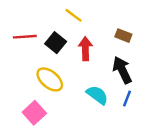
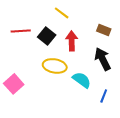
yellow ellipse: (50, 79) -> (55, 66), moved, turned -30
blue line: (127, 98) -> (104, 96), moved
pink square: (34, 113) -> (14, 84), moved

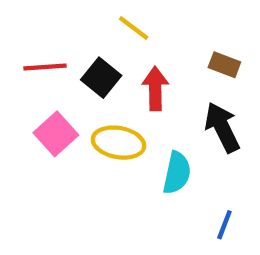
cyan semicircle: (82, 80) -> (177, 173), turned 66
pink square: (14, 84) -> (56, 134), moved
blue line: (104, 96) -> (224, 225), moved

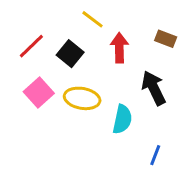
brown rectangle: (224, 65) -> (166, 39), moved
red line: (45, 67) -> (31, 46), turned -40
red arrow: (155, 89) -> (119, 48), moved

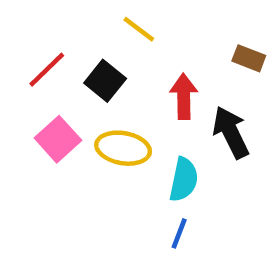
red arrow: (119, 48) -> (184, 97), moved
blue line: (155, 155) -> (179, 233), moved

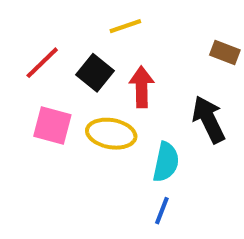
yellow line: (139, 29) -> (125, 26), turned -56
red arrow: (184, 97) -> (142, 87), moved
pink square: (58, 139) -> (52, 126), turned -33

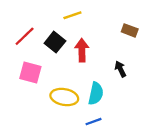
black arrow: (209, 119) -> (120, 69), size x0.6
yellow ellipse: (111, 134) -> (64, 97), moved
blue line: (162, 211) -> (94, 122), turned 49

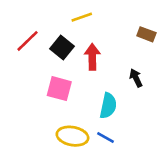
pink square: (30, 72) -> (59, 89), moved
yellow ellipse: (64, 97) -> (72, 136), moved
blue line: (94, 122) -> (106, 137), turned 49

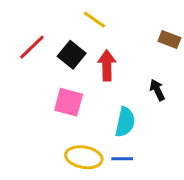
yellow line: (82, 17) -> (95, 20), turned 54
blue line: (106, 137) -> (122, 159), turned -30

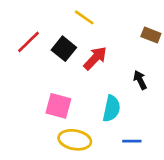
red arrow: (107, 65) -> (95, 58), turned 45
pink square: (69, 102) -> (58, 106), moved
blue line: (122, 159) -> (132, 141), moved

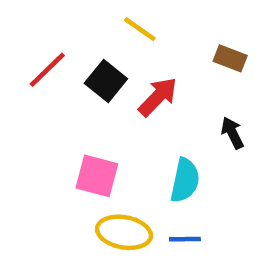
brown rectangle: (151, 35) -> (230, 58), moved
blue line: (132, 141) -> (185, 239), moved

